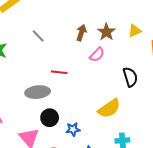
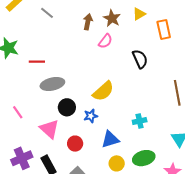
gray line: (38, 36) -> (47, 13), moved
red line: (59, 72) -> (37, 62), moved
yellow semicircle: (109, 108) -> (103, 91), moved

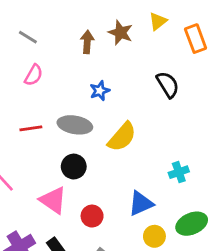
pink semicircle: (105, 41) -> (34, 75), moved
red line: (37, 62) -> (31, 128), moved
gray ellipse: (52, 84) -> (75, 125), moved, turned 30
blue star: (91, 116) -> (100, 91), moved

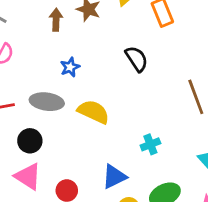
yellow semicircle: (122, 137) -> (93, 112), turned -104
black circle: (74, 167) -> (30, 141), moved

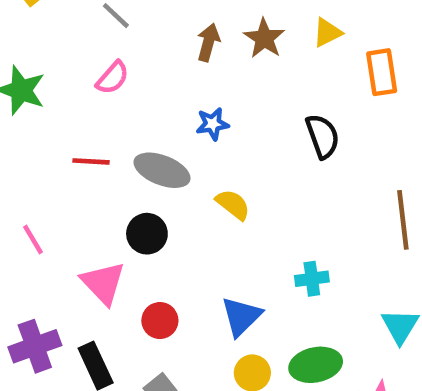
yellow semicircle: (93, 112) -> (233, 204), size x0.7
black circle: (30, 141) -> (147, 234), moved
blue triangle: (114, 177) -> (241, 316), turned -32

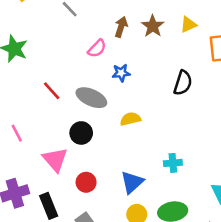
pink semicircle: (113, 78) -> (97, 48), moved
black semicircle: (323, 136) -> (183, 83), turned 35
red line: (91, 161) -> (52, 91), turned 42
yellow semicircle: (233, 204) -> (130, 119), turned -54

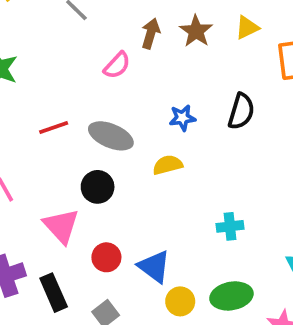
blue star: (121, 73) -> (182, 118), moved
red line: (52, 91) -> (54, 127), turned -66
blue triangle: (132, 182) -> (154, 267), moved, turned -40

